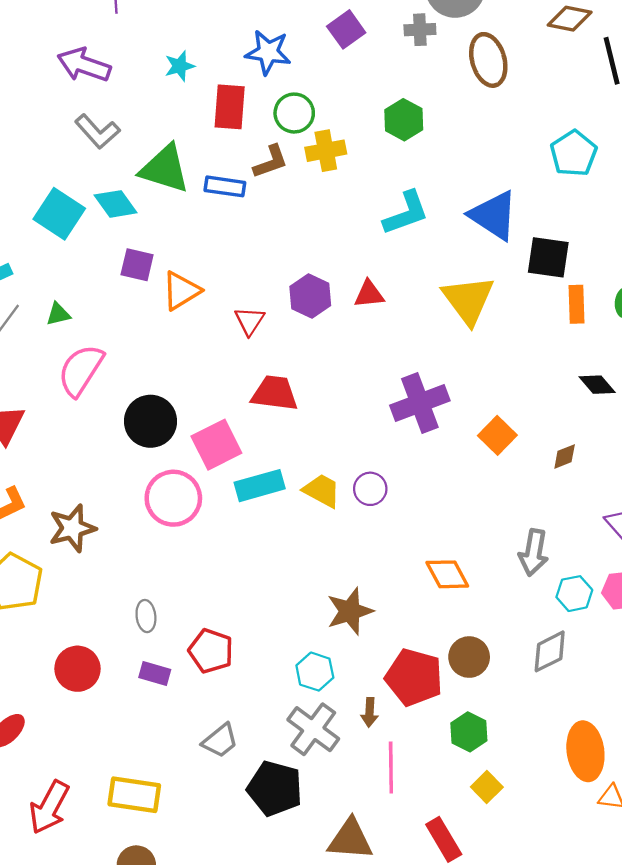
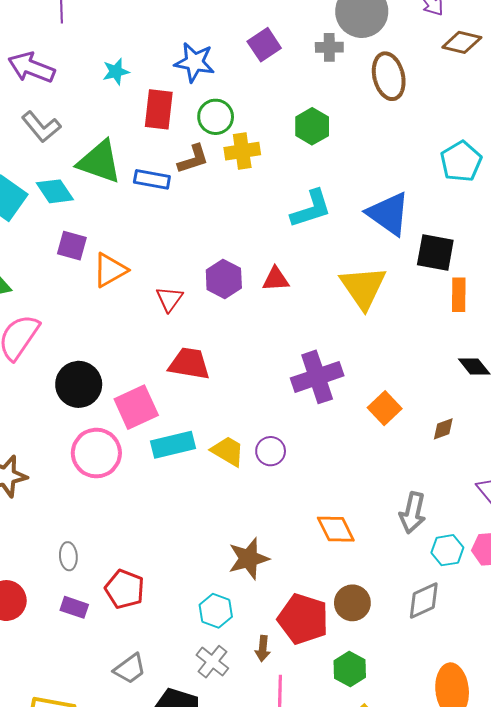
gray cross: (313, 729) -> (212, 662), size x0.7

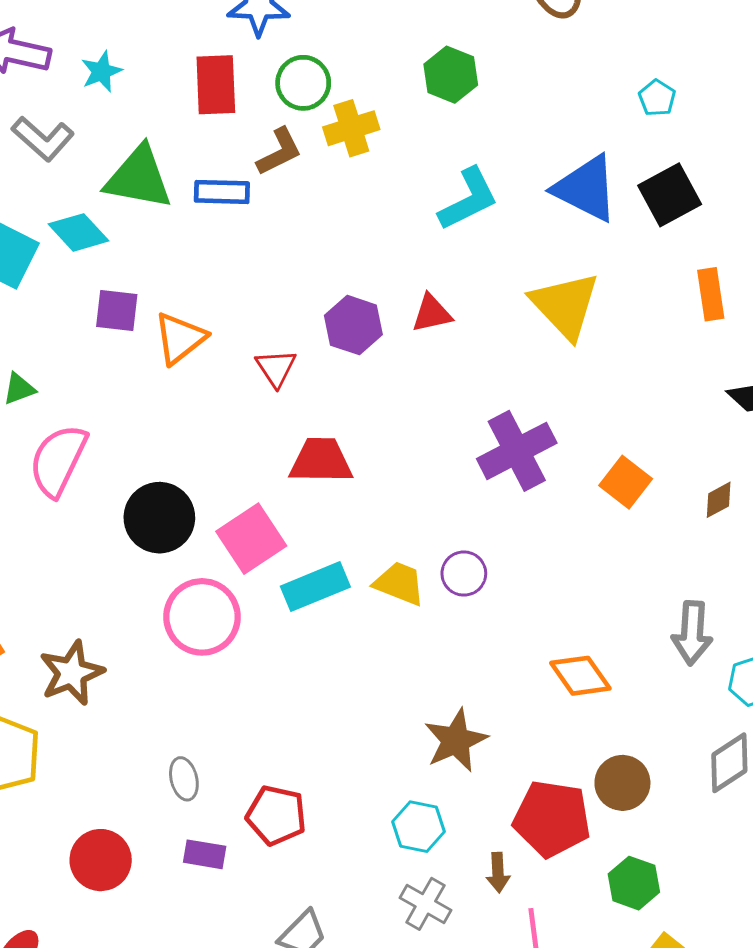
cyan star: (116, 72) -> (101, 72), moved
cyan pentagon: (461, 162) -> (657, 98), moved, size x0.6
black square: (435, 253) -> (670, 195), moved, turned -30

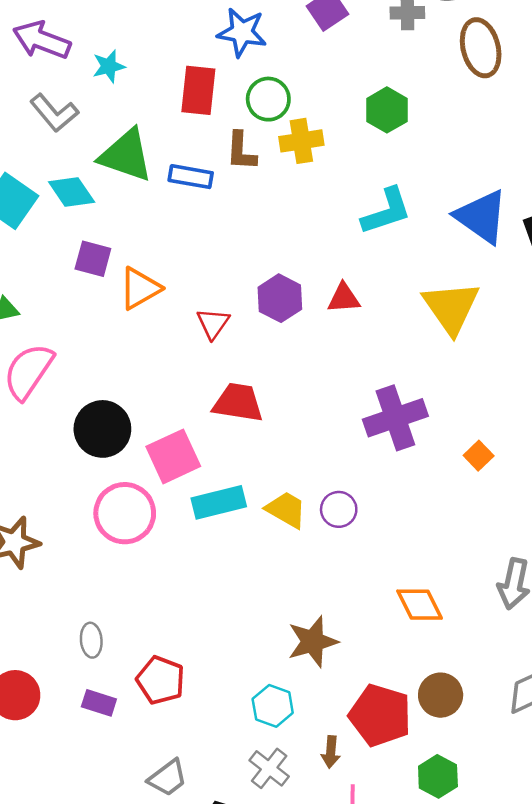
brown L-shape: (279, 152) -> (241, 151), turned 111
orange square: (626, 482) -> (479, 456), size x0.7

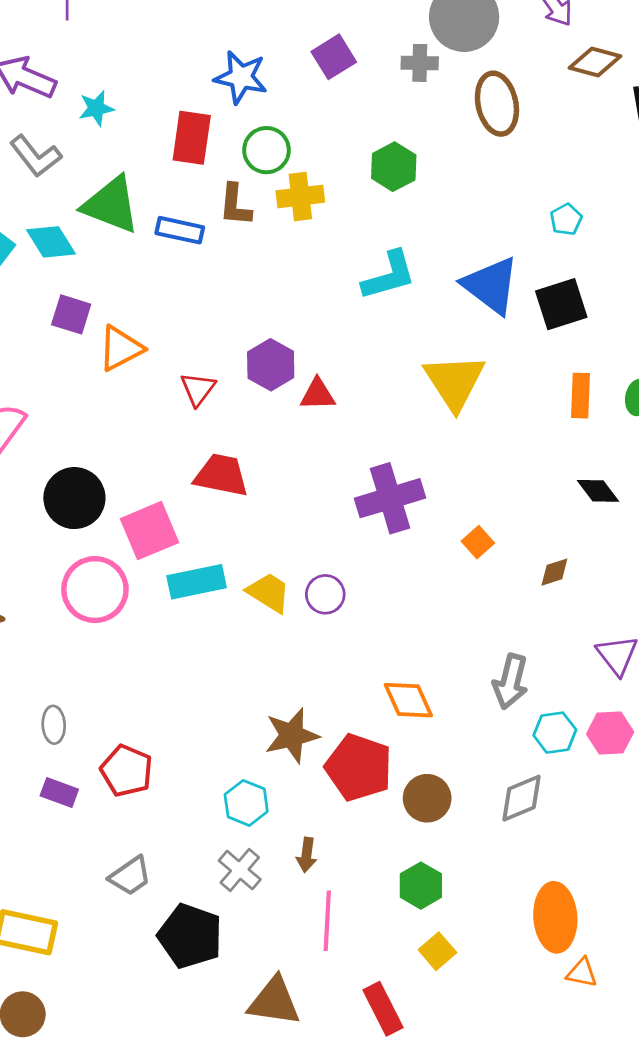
red triangle: (344, 298) -> (318, 394), moved
red pentagon: (380, 715) -> (359, 767), moved

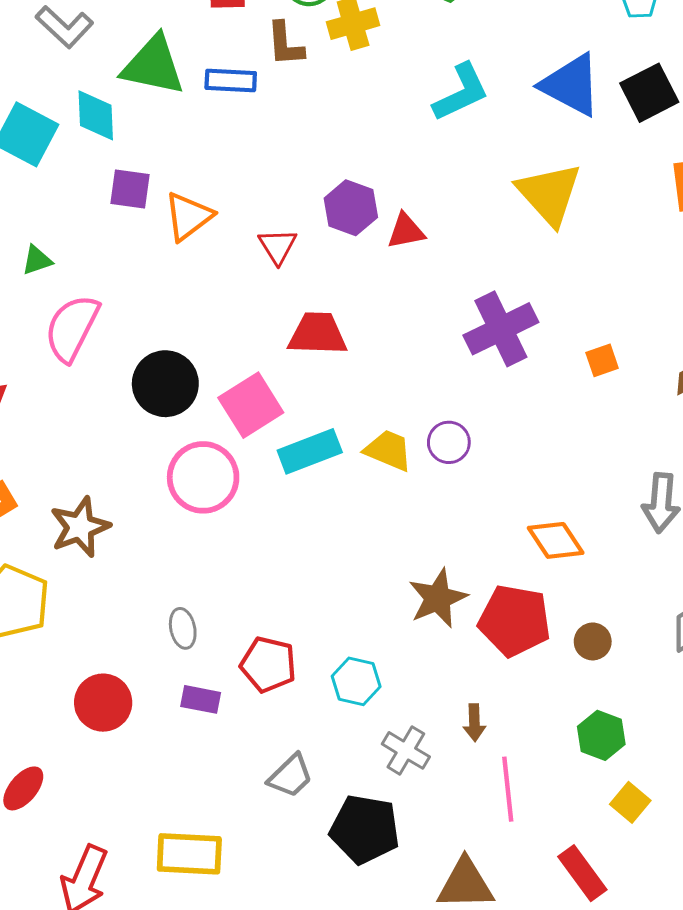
cyan diamond: (51, 242) -> (96, 115), turned 39
orange square: (478, 542) -> (602, 360), turned 32
brown circle: (427, 798) -> (593, 641), size x0.7
cyan hexagon: (246, 803) -> (356, 681), moved

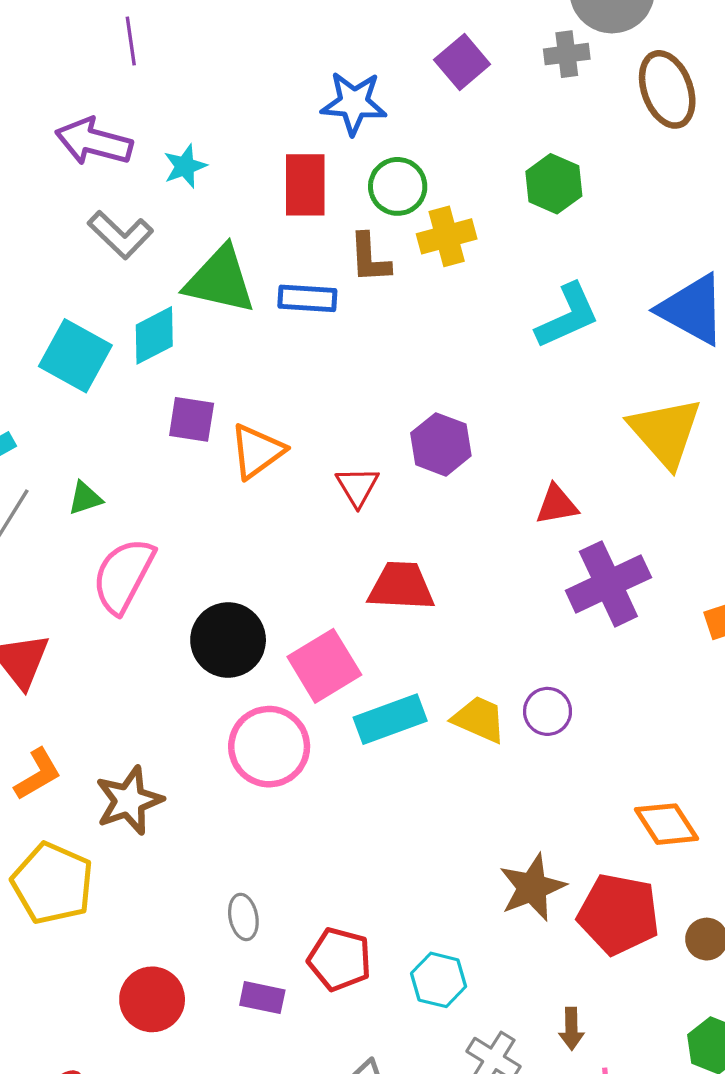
cyan diamond: (96, 115) -> (154, 335), turned 64
red triangle: (406, 231) -> (557, 505), moved

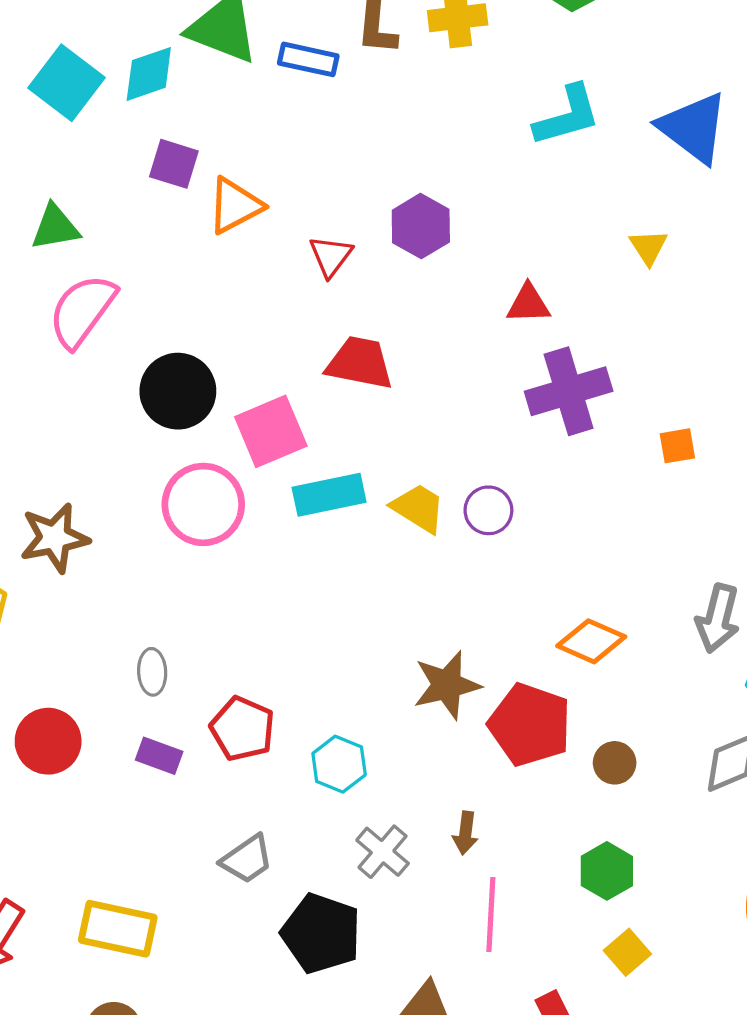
yellow triangle: (665, 432) -> (648, 247), size x0.5
green triangle: (85, 498) -> (55, 227), size x1.4
orange diamond: (666, 824) -> (591, 641), turned -42

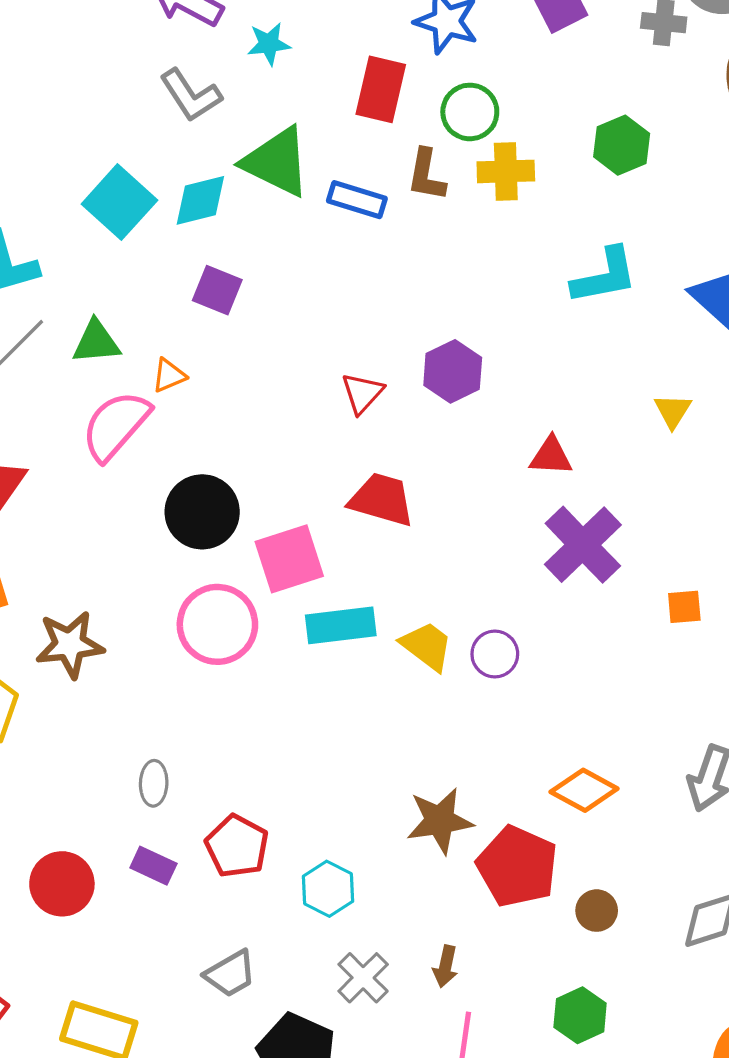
orange triangle: (235, 206) -> (169, 375), moved, size x0.6
purple cross: (569, 391) -> (583, 545), turned -32
red circle: (48, 741) -> (62, 884), moved

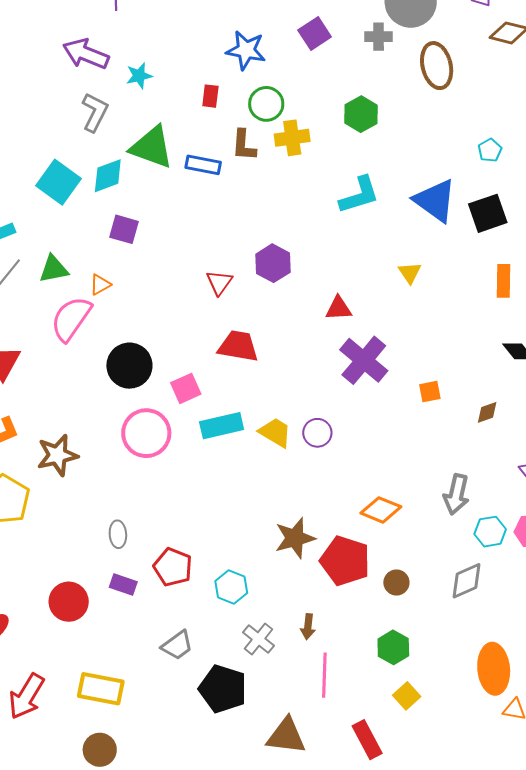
red rectangle: (381, 89) -> (210, 96), size x0.6
gray L-shape: (191, 95) -> (95, 112), turned -114
pink square: (289, 559) -> (186, 388), size x0.7

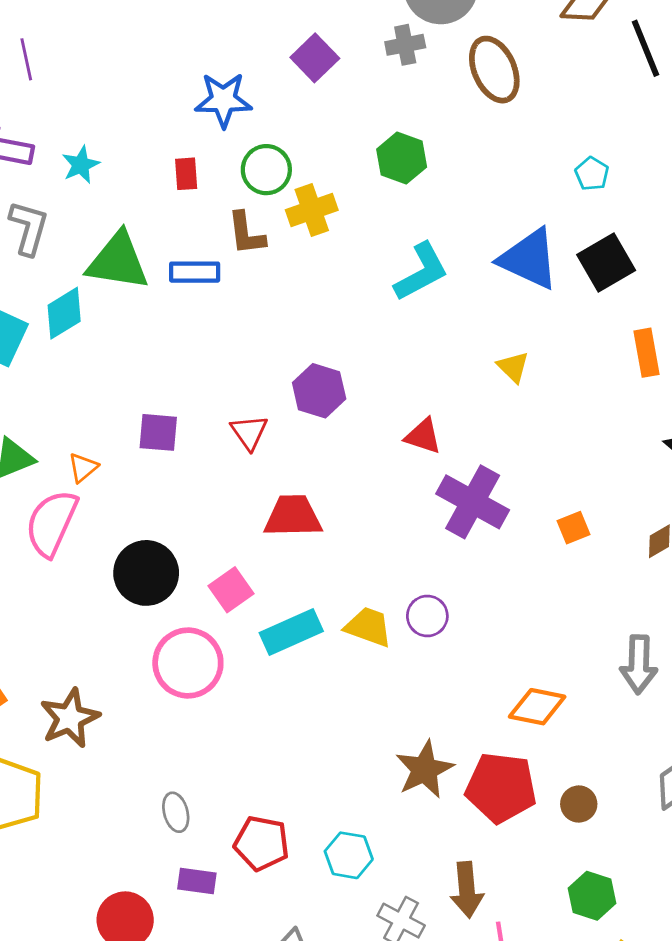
purple square: (124, 229) -> (158, 432), moved
red triangle: (339, 308) -> (423, 436), turned 32
brown arrow: (308, 627) -> (467, 890), size x1.5

